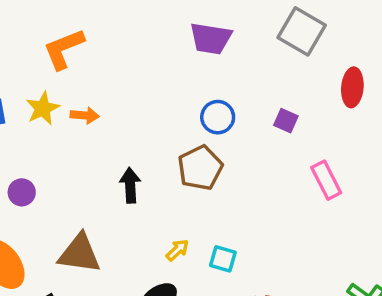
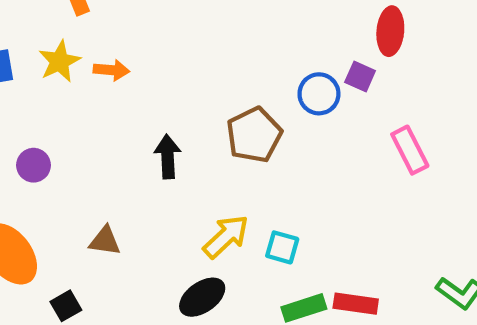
red ellipse: (352, 87) -> (390, 31), moved
blue circle: (218, 117) -> (319, 94), moved
yellow arrow: (177, 250) -> (226, 237), size x1.6
brown triangle: (79, 254) -> (105, 241), size x0.6

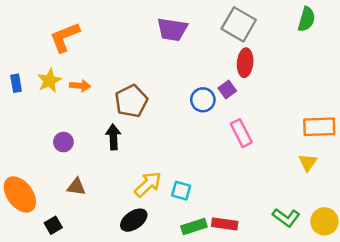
purple square: (360, 77) -> (227, 90), turned 30
brown pentagon: (254, 135) -> (131, 101), moved
pink rectangle: (410, 150) -> (241, 133), moved
purple circle: (34, 165) -> (63, 142), moved

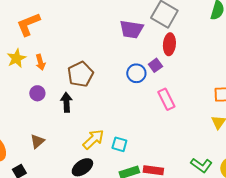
purple trapezoid: (172, 29) -> (131, 29), moved
orange arrow: (80, 86) -> (40, 62), turned 70
purple circle: (63, 142) -> (37, 93), moved
brown triangle: (76, 187) -> (37, 141), turned -49

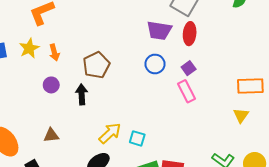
purple trapezoid: (131, 29) -> (159, 30), moved
purple square: (155, 65) -> (189, 68), moved
brown triangle: (37, 141) -> (51, 135), turned 35

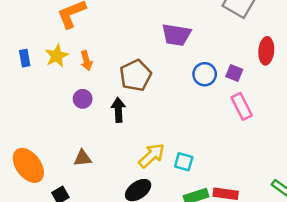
purple trapezoid: (159, 30) -> (176, 35), moved
red ellipse: (190, 34) -> (266, 51), moved
purple square: (189, 68) -> (234, 73), moved, turned -32

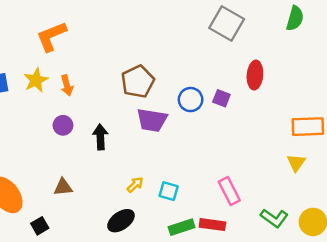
purple trapezoid: (176, 35) -> (152, 120), moved
brown pentagon: (136, 75) -> (138, 82), moved
pink rectangle: (242, 106) -> (229, 191), moved
yellow arrow: (152, 156) -> (135, 185), size x0.6

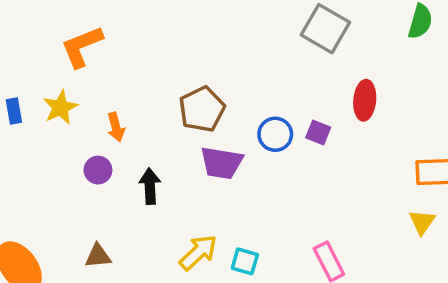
orange arrow: (67, 85) -> (116, 127), moved
yellow arrow: (135, 185) -> (198, 252), size x1.6

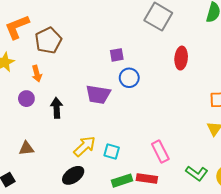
brown pentagon: (202, 109) -> (48, 40), moved
purple square: (318, 132) -> (117, 55), moved, turned -32

